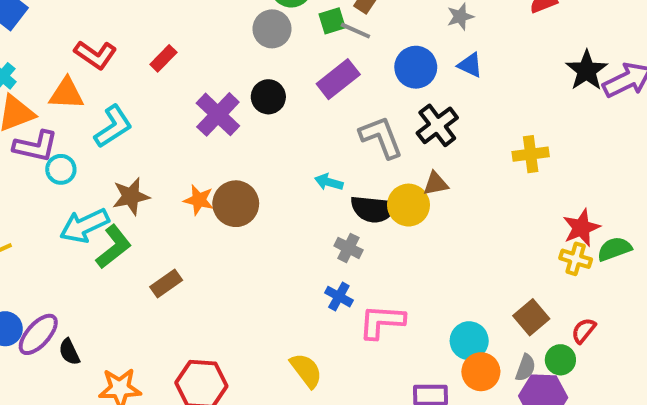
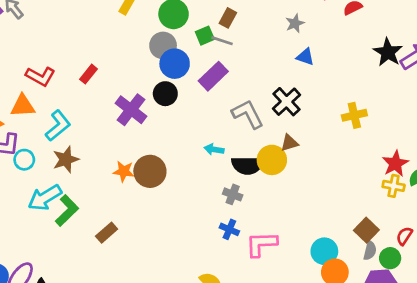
blue circle: (416, 67) -> (175, 64), moved
brown star: (131, 196) -> (66, 159), moved
gray semicircle: (526, 368) -> (370, 251), moved

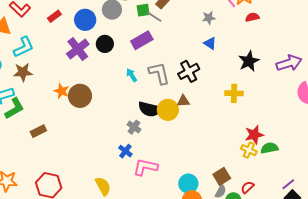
black star: (388, 52) -> (249, 61), moved
blue circle: (175, 64) -> (85, 20), moved
cyan arrow: (214, 149) -> (132, 75), moved, turned 32

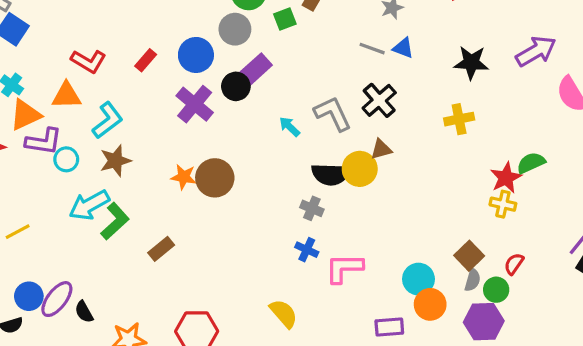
gray line: (154, 17) -> (372, 49), moved
purple rectangle: (142, 40) -> (254, 70), moved
black star: (249, 61) -> (471, 63), turned -30
green semicircle: (269, 148) -> (531, 163), moved

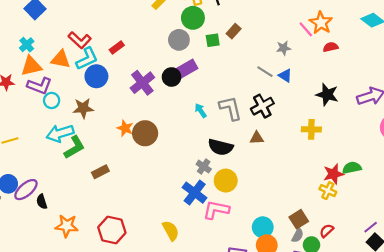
blue circle: (196, 55) -> (96, 76), moved
cyan L-shape: (108, 120) -> (87, 59), moved
yellow circle: (360, 169) -> (226, 181), moved
blue cross: (307, 250) -> (195, 193), size x1.6

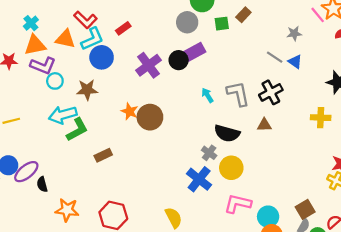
pink L-shape: (216, 210) -> (238, 204), moved

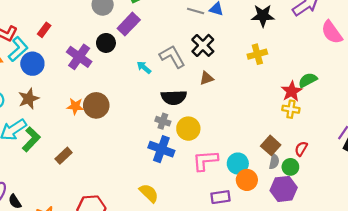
purple rectangle: (193, 52) -> (129, 24), moved

